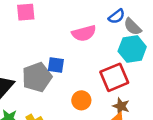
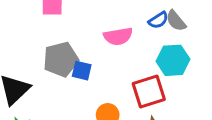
gray semicircle: (133, 27) -> (176, 21), moved
gray pentagon: (37, 77) -> (61, 59), moved

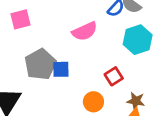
red square: (149, 92) -> (114, 76), moved, size x0.6

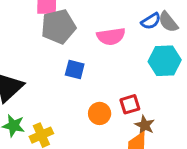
gray pentagon: (40, 64) -> (58, 27), moved
red square: (114, 76) -> (130, 104), moved

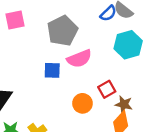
gray pentagon: (58, 27) -> (62, 31), moved
pink semicircle: (111, 36) -> (79, 59), moved

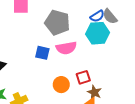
gray pentagon: (62, 31) -> (57, 23), turned 30
cyan hexagon: (128, 45) -> (98, 33), moved

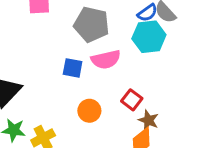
red square: (83, 77) -> (132, 100), turned -32
orange circle: (61, 85) -> (89, 111), moved

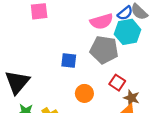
gray pentagon: (92, 24) -> (104, 50), moved
pink semicircle: (106, 60) -> (102, 21), moved

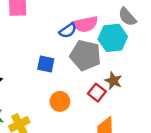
blue semicircle: (125, 13) -> (68, 31), moved
brown star: (132, 98) -> (113, 81), moved

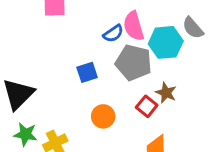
gray semicircle: (127, 17) -> (193, 28), moved
pink semicircle: (85, 24) -> (134, 26), turned 85
blue square: (46, 64) -> (87, 72), turned -30

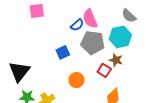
cyan hexagon: (166, 42) -> (120, 37), moved

